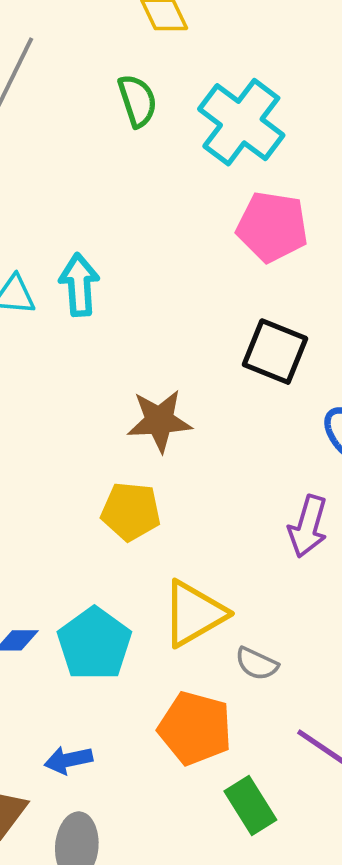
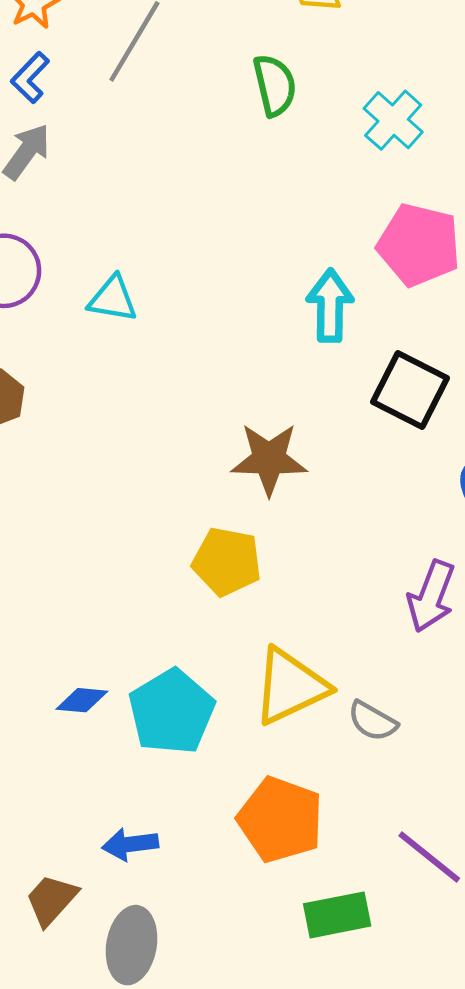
cyan cross: (241, 122) -> (393, 120), size x0.6
cyan arrow: (79, 285) -> (330, 306), moved
gray semicircle: (257, 664) -> (373, 721), moved
green rectangle: (250, 806) -> (337, 915), turned -74

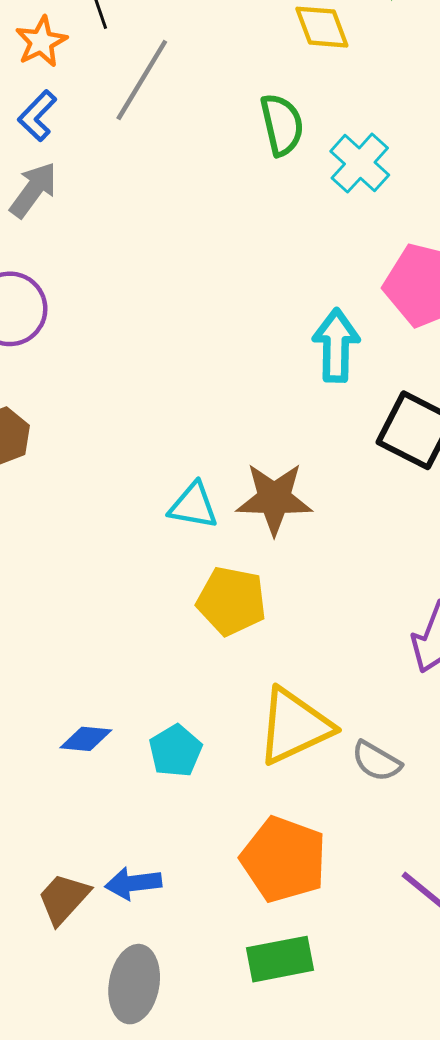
cyan cross: (393, 120) -> (360, 163), moved
cyan triangle: (113, 299) -> (193, 506), moved
cyan pentagon: (172, 712) -> (175, 751), size x0.6
brown trapezoid: (51, 900) -> (64, 899), moved
green rectangle: (337, 915) -> (280, 959), moved

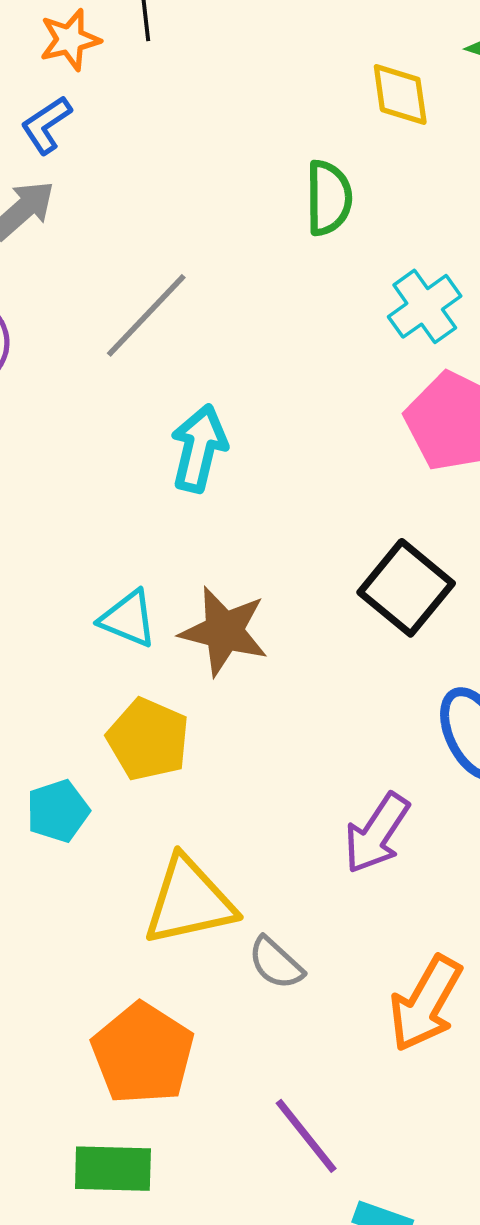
gray line: (142, 80) -> (146, 315), moved
cyan cross: (360, 163) -> (425, 306), moved
cyan arrow: (336, 345) -> (199, 448), moved
cyan pentagon: (175, 751) -> (58, 811), moved

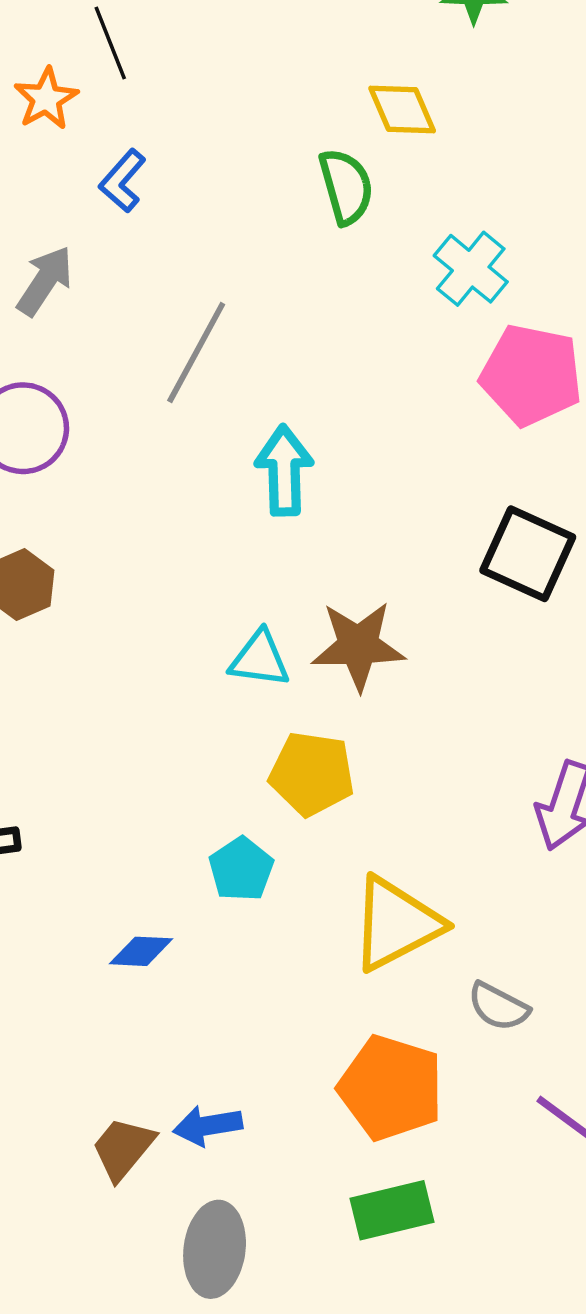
yellow diamond: (400, 94) -> (402, 109), moved
blue L-shape: (46, 125) -> (122, 181), moved
gray semicircle: (276, 963) -> (498, 1007), moved

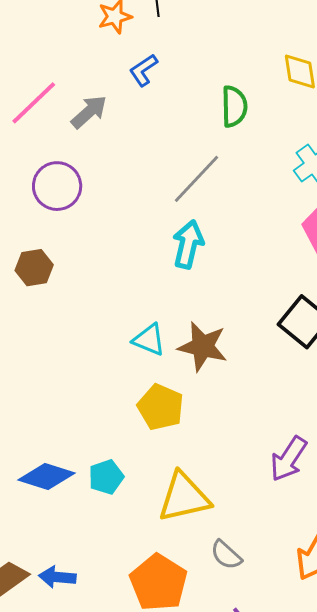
green semicircle: (346, 187) -> (234, 106), moved
gray line: (196, 352) -> (197, 179), moved
cyan pentagon: (241, 869) -> (106, 477), moved
blue diamond: (141, 951) -> (47, 477), size x1.6

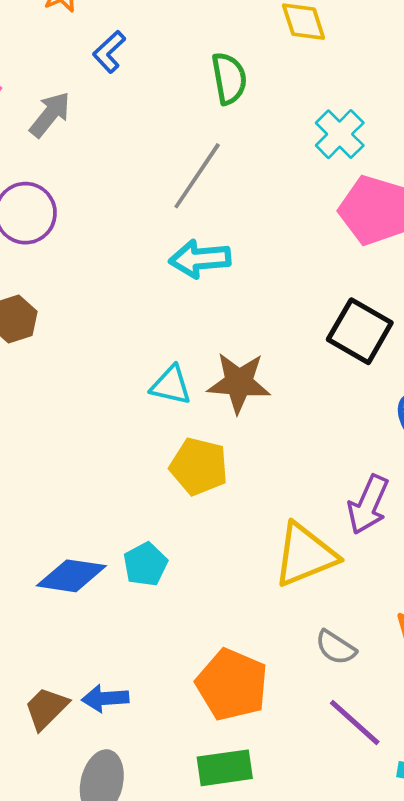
cyan arrow: (188, 244) -> (200, 259), turned -99
yellow triangle: (184, 497) -> (305, 555), moved
gray semicircle: (226, 555) -> (336, 647), moved

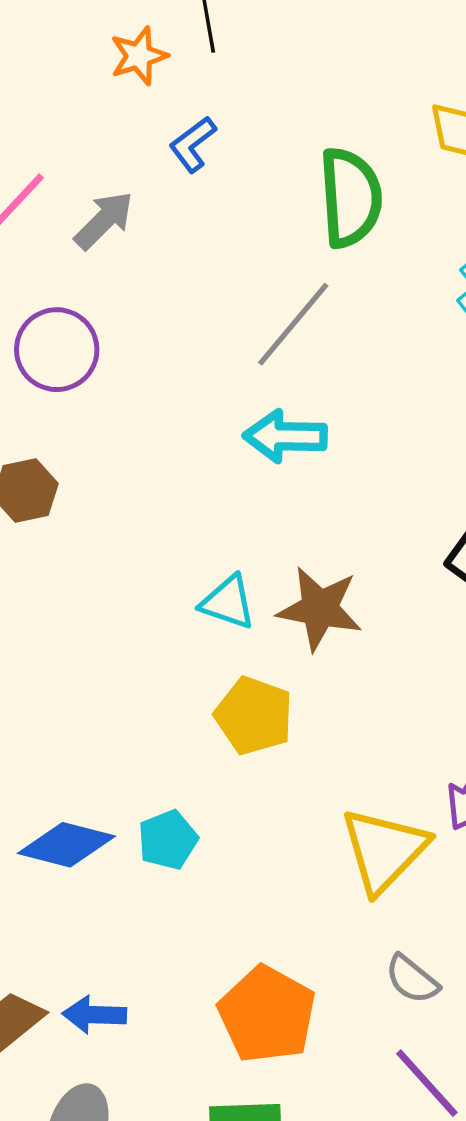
green semicircle: (229, 78) -> (350, 197), size x1.4
yellow triangle: (305, 555) -> (384, 850), turned -30

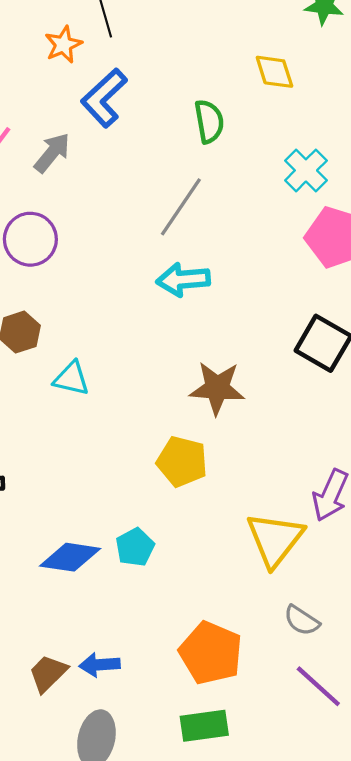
blue L-shape: (193, 144) -> (104, 98), size x1.6
green semicircle: (350, 197) -> (209, 121), size x0.7
cyan triangle: (228, 602) -> (71, 379), moved

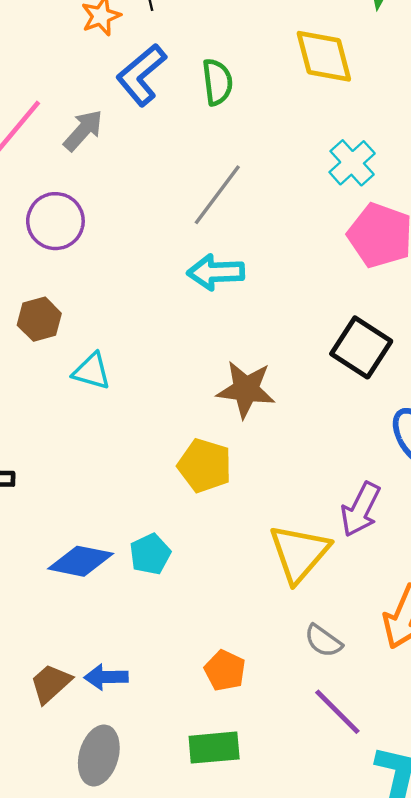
yellow diamond: (274, 72) -> (324, 56), size x1.4
green semicircle: (209, 121) -> (217, 82), moved
orange pentagon: (211, 653) -> (225, 670), size x0.6

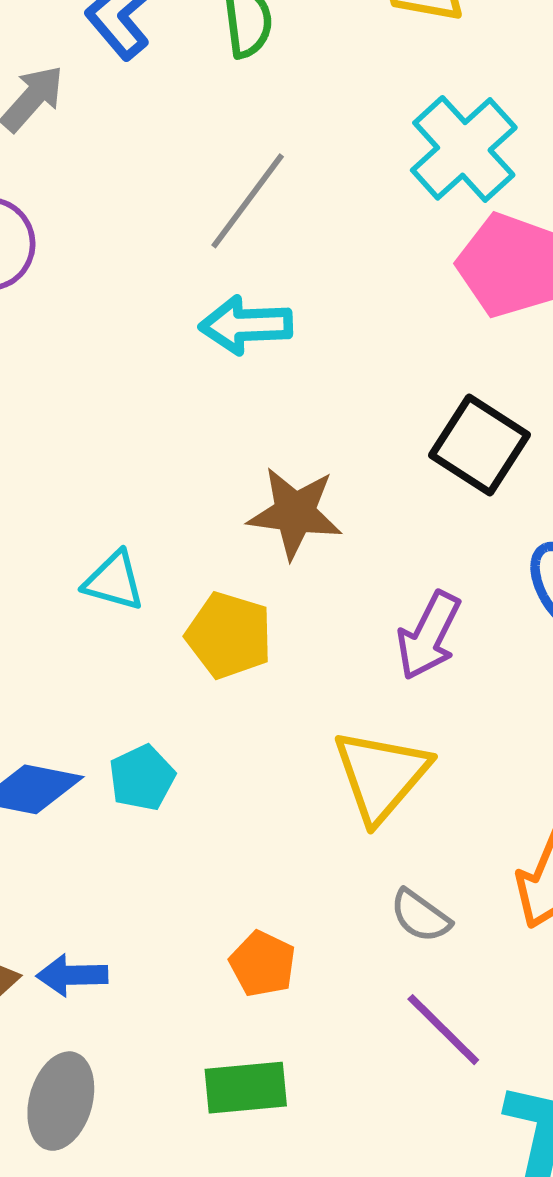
cyan cross: (352, 163) -> (464, 149), size x1.4
cyan triangle: (92, 371) -> (114, 581), moved
purple arrow: (361, 509) -> (429, 636), moved

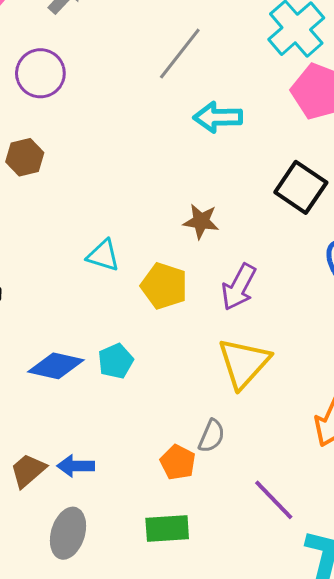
cyan arrow: (246, 325) -> (218, 117), moved
brown star: (295, 513) -> (201, 221), size x0.7
purple arrow: (429, 636) -> (239, 287), moved
gray semicircle: (420, 916) -> (212, 436), moved, turned -104

